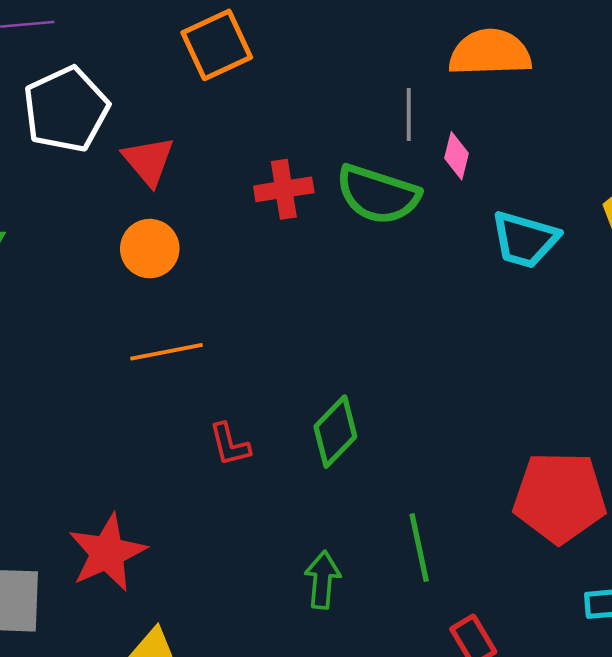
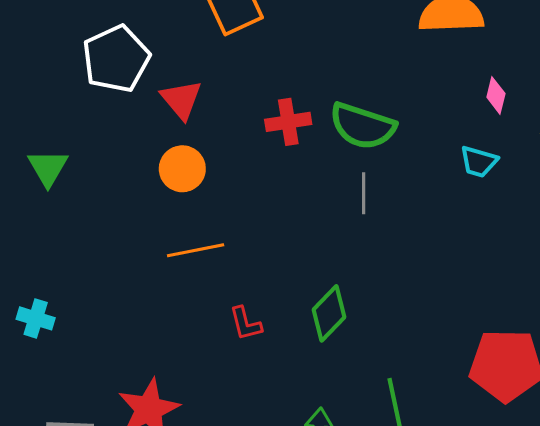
gray line: (409, 115) -> (364, 193), moved
pink diamond: (456, 156) -> (496, 95), moved
cyan trapezoid: (525, 240) -> (479, 162), size x0.7

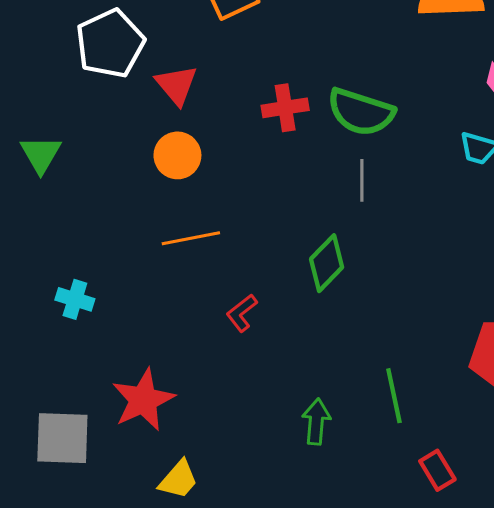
green diamond: (329, 313) -> (327, 263), moved
cyan cross: (36, 318) -> (75, 299), moved
red L-shape: (245, 324) -> (242, 313), turned 66

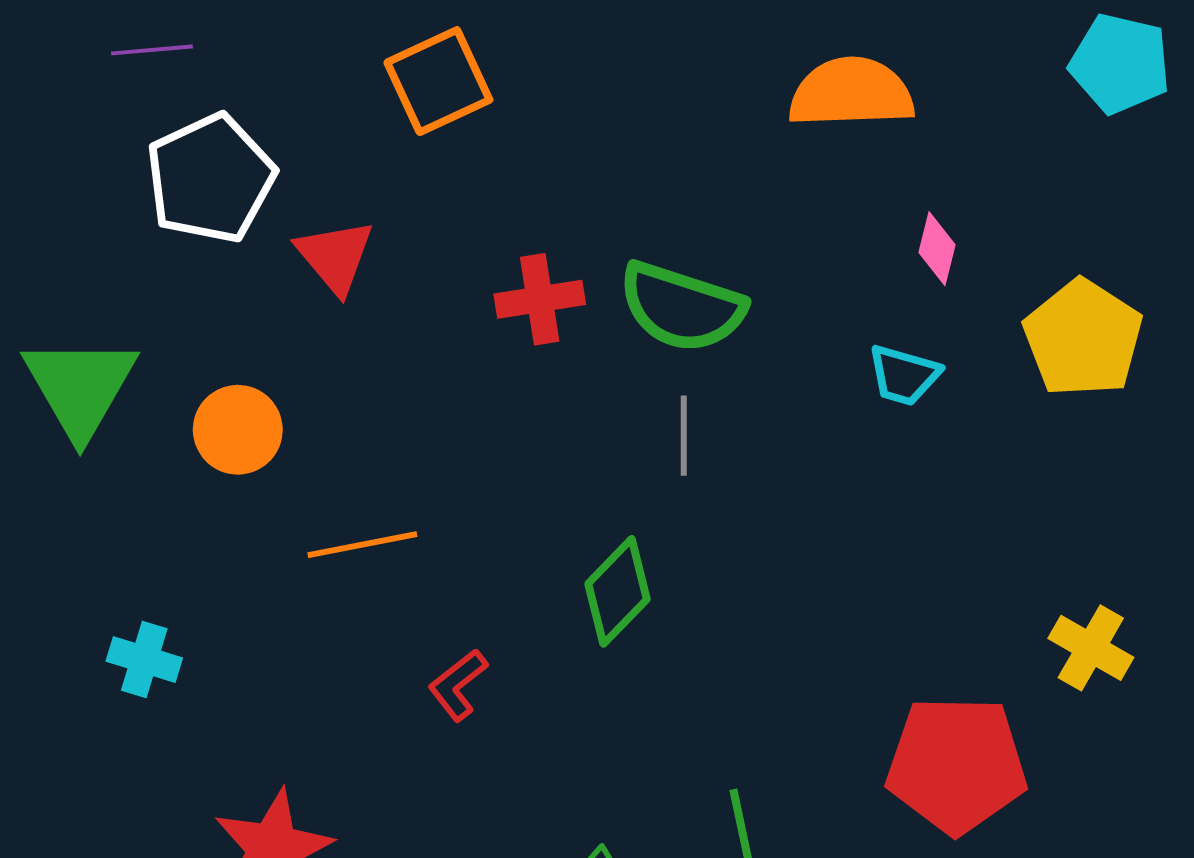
green triangle: (41, 154) -> (80, 387), size x1.5
orange circle: (177, 155) -> (238, 430), moved

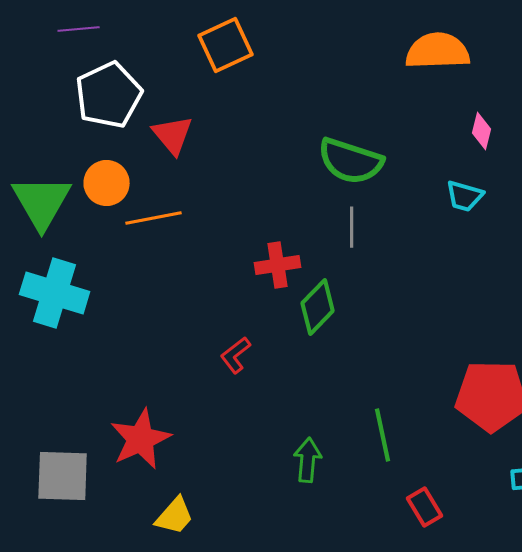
red cross: (540, 299) -> (278, 265), moved
orange circle: (238, 430) -> (107, 183), moved
orange line: (362, 545) -> (154, 218), moved
cyan cross: (144, 660) -> (55, 293), moved, size x1.8

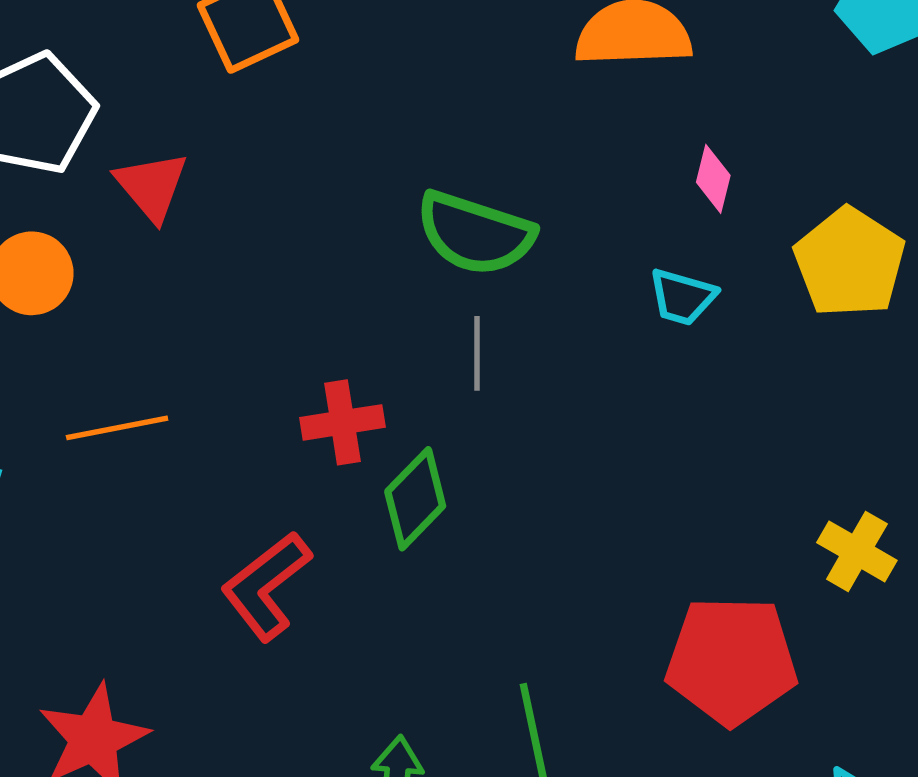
orange line: (154, 218) -> (117, 428), moved
red L-shape: (236, 355) -> (266, 586), size x1.6

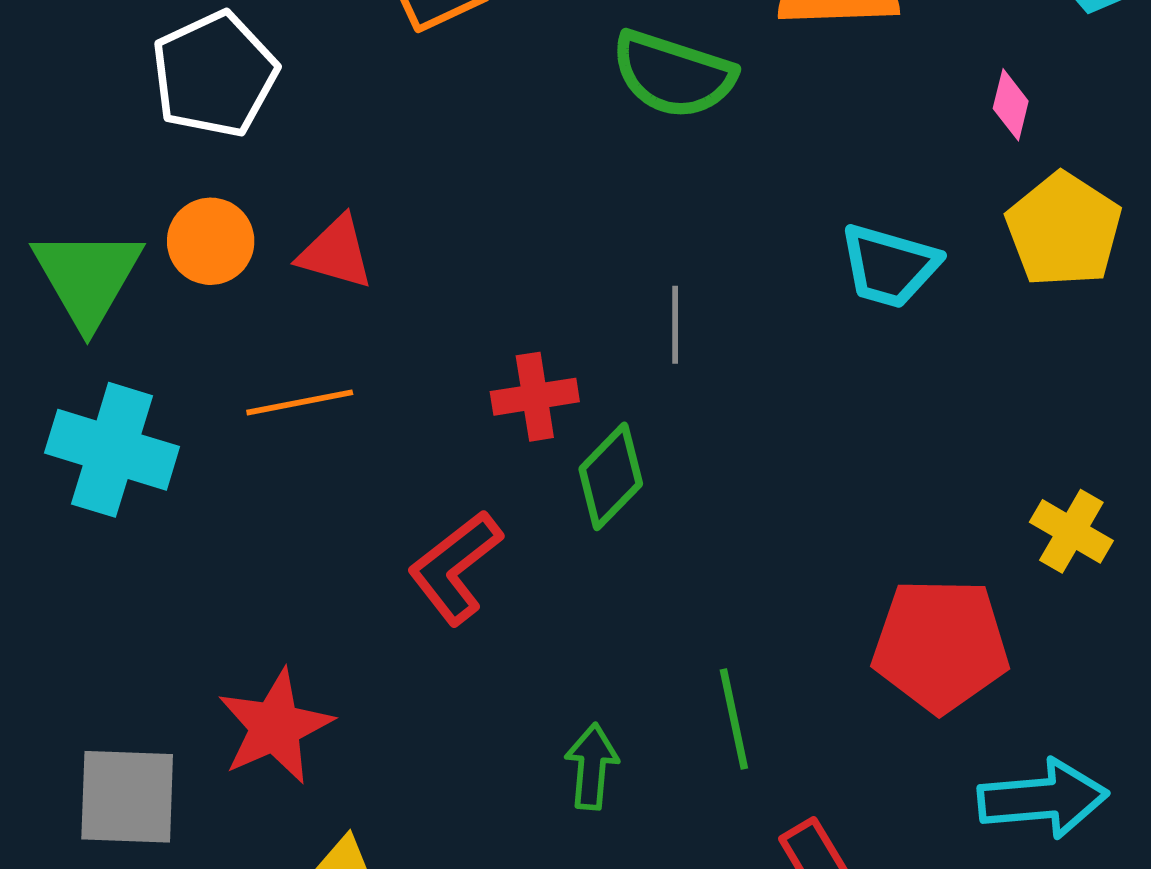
pink diamond: (713, 179) -> (1011, 105), moved
red triangle: (152, 186) -> (336, 253), moved, turned -34
green semicircle: (475, 233) -> (673, 74), moved
cyan trapezoid: (682, 297) -> (889, 266), size x1.4

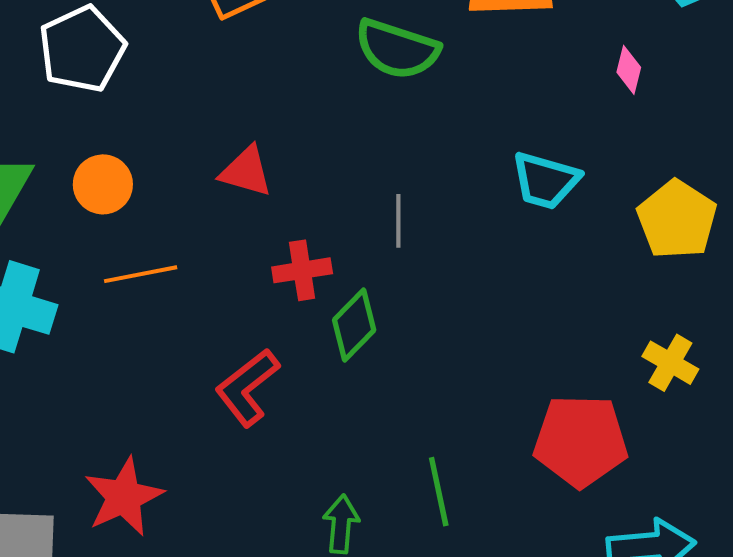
yellow pentagon: (1064, 230) -> (677, 220), moved
orange circle: (211, 241) -> (103, 184), moved
red triangle: (336, 253) -> (246, 171), moved

